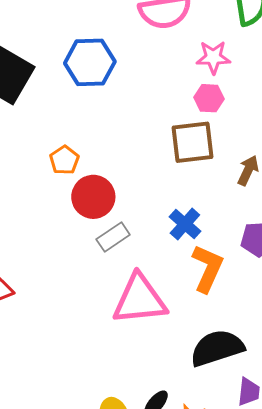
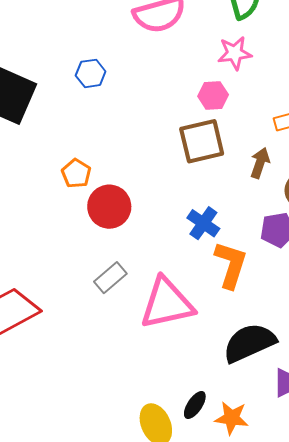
pink star: (213, 57) -> (235, 53), moved
blue hexagon: (90, 62) -> (91, 73), size x0.6
gray rectangle: (113, 237) -> (110, 278), moved

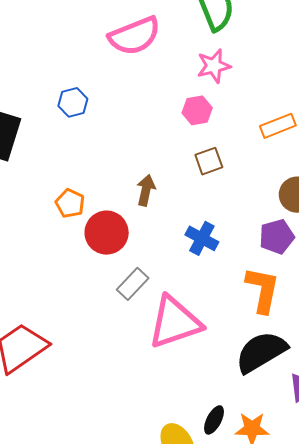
brown square: (202, 141) -> (209, 161), moved, size x0.6
brown arrow: (260, 163) -> (146, 190), moved
orange L-shape: (231, 265) -> (263, 290), moved
gray rectangle: (110, 278) -> (133, 284), moved

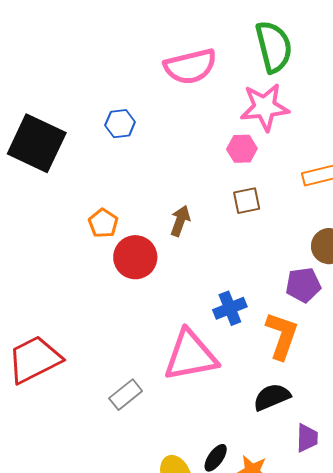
pink star: (214, 66) -> (265, 107), size x1.4
blue cross: (202, 238) -> (230, 308), moved, turned 32
gray rectangle: (133, 284) -> (126, 395), moved
black semicircle: (261, 352) -> (272, 397), size x0.7

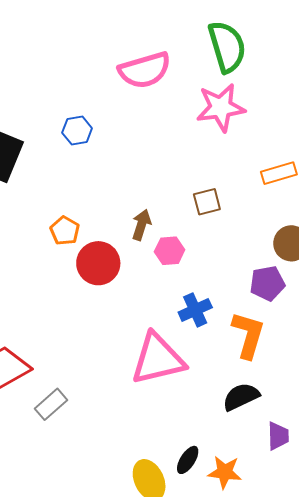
pink hexagon: (242, 149) -> (170, 251), moved
gray rectangle: (126, 395) -> (51, 404), moved

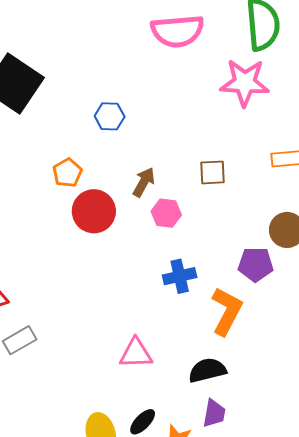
blue hexagon: (77, 130) -> (110, 116), moved
pink triangle: (158, 359) -> (136, 353), moved, size x0.6
purple trapezoid: (278, 436) -> (214, 413), moved

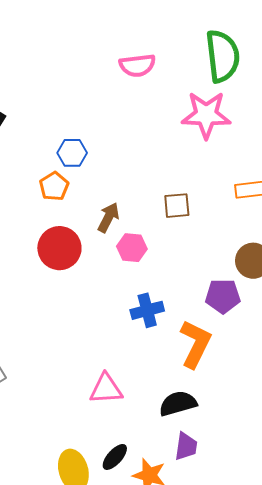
pink semicircle: (177, 31) -> (137, 65), size x0.7
orange pentagon: (67, 173) -> (54, 186), moved

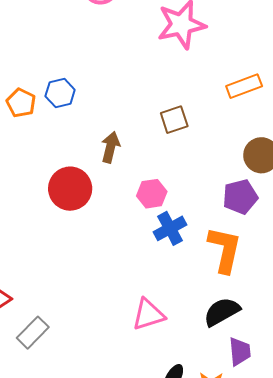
orange pentagon: (54, 186) -> (21, 103), moved
pink hexagon: (132, 248) -> (152, 194), moved

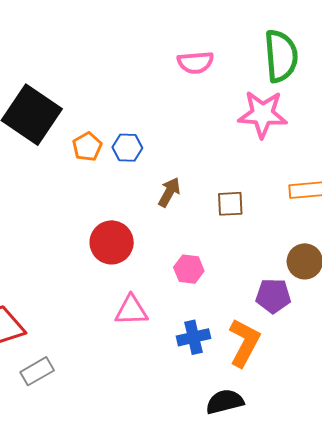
brown arrow: (111, 147) -> (169, 192), moved
blue cross: (170, 228) -> (193, 337), moved
pink triangle: (148, 314) -> (131, 310), moved

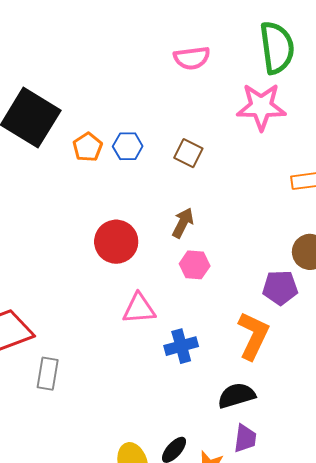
brown arrow: (169, 192) -> (183, 223), moved
brown square: (230, 204) -> (188, 153), moved, turned 32
blue cross: (193, 337) -> (181, 346), moved
gray rectangle: (37, 371) -> (48, 374), turned -48

